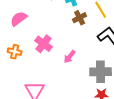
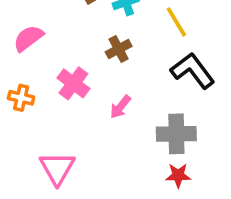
brown cross: (80, 18) -> (119, 49), moved

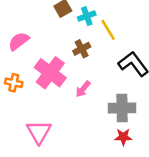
yellow line: (176, 22) -> (108, 30), moved
pink cross: (73, 83) -> (50, 73), size x1.4

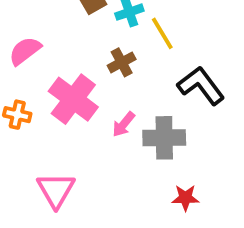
gray cross: (122, 108) -> (164, 138), moved

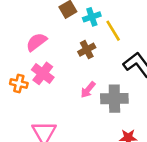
pink semicircle: (25, 51) -> (36, 42), moved
pink cross: (73, 99) -> (43, 73), moved, size x0.7

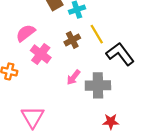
yellow line: (113, 31) -> (97, 34), moved
pink cross: (43, 73) -> (41, 54), moved

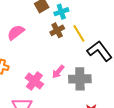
brown cross: (72, 40) -> (57, 30), moved
pink cross: (41, 54) -> (34, 81), moved

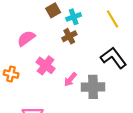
yellow line: (79, 33) -> (112, 19), moved
pink cross: (34, 81) -> (46, 65), moved

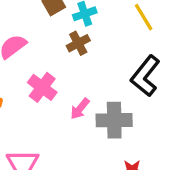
black L-shape: (114, 58) -> (145, 76), turned -104

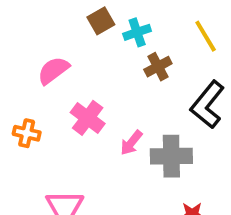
brown cross: (78, 43) -> (158, 67), moved

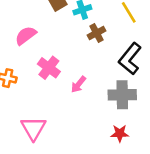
gray cross: (171, 156) -> (122, 95), moved

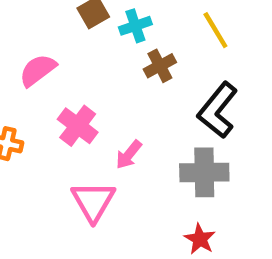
pink triangle: (33, 128) -> (93, 201), moved
red star: (120, 133) -> (200, 239), turned 30

